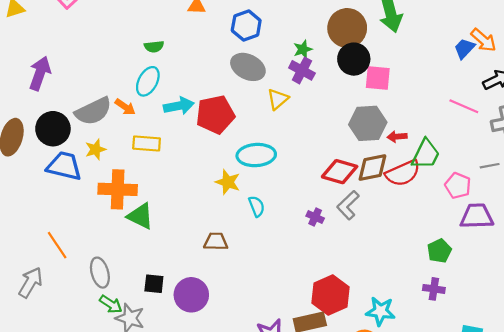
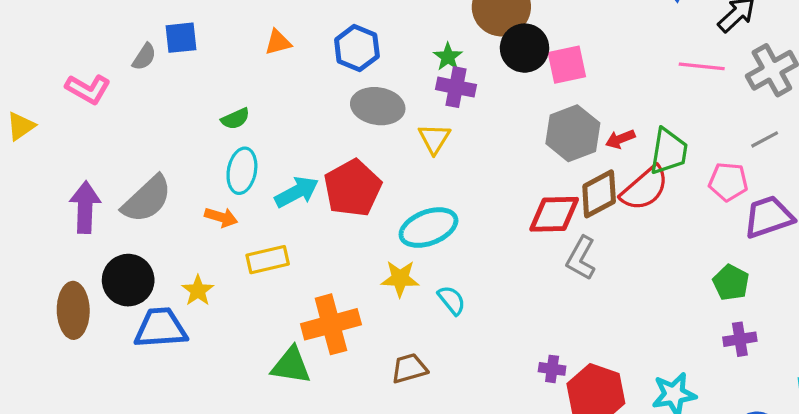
gray semicircle: (93, 111) -> (147, 199), moved
orange cross: (118, 189) -> (331, 324), moved
purple cross: (315, 217) -> (552, 369), moved

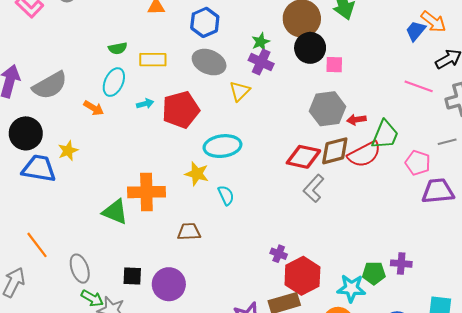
pink square: (567, 65) -> (334, 65), size x0.7
cyan arrow: (297, 192) -> (145, 104), size x0.6
yellow rectangle: (268, 260) -> (153, 60), moved
green pentagon: (731, 283) -> (374, 273), moved, turned 30

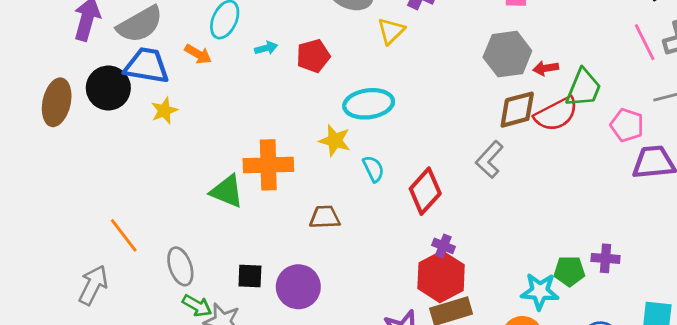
pink line: (419, 86) -> (645, 42), moved, turned 44
red pentagon: (181, 110) -> (313, 56), size x0.7
red diamond: (303, 157) -> (425, 191), moved, turned -60
blue trapezoid: (39, 169) -> (147, 66), moved
red hexagon: (302, 276) -> (441, 277), moved

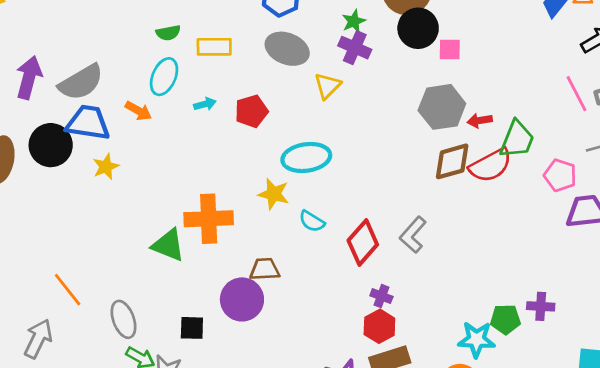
gray L-shape: (489, 159) -> (413, 235), moved
cyan semicircle: (373, 169) -> (312, 221), turned 148
red hexagon: (441, 277) -> (379, 326), size x0.7
purple circle: (298, 287) -> (242, 299), moved

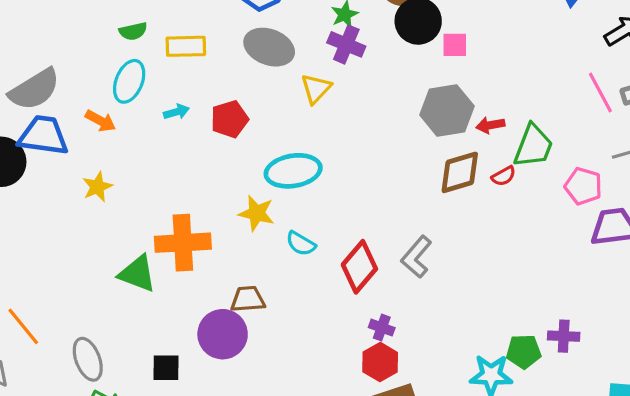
red semicircle: (491, 165) -> (504, 176), size x0.5
yellow star: (106, 167) -> (97, 187), moved

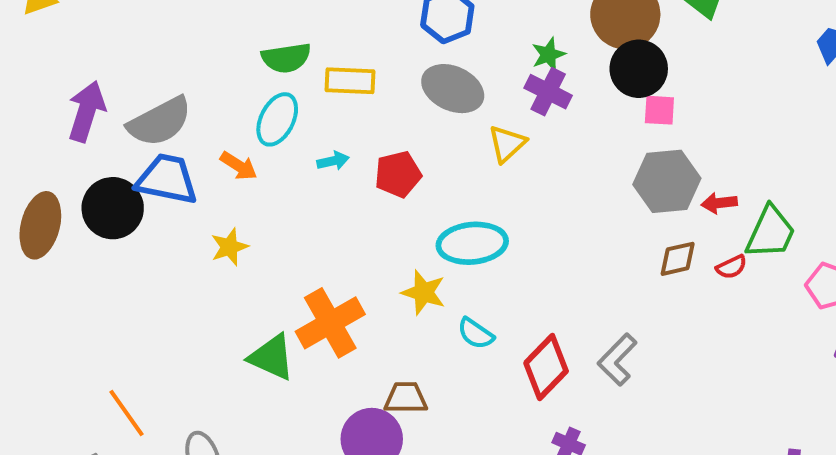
green semicircle: (133, 31) -> (286, 58), size x1.4
pink square: (455, 45) -> (659, 110), moved
brown diamond: (460, 172) -> (678, 259), size x0.7
orange cross: (183, 243) -> (330, 323), turned -30

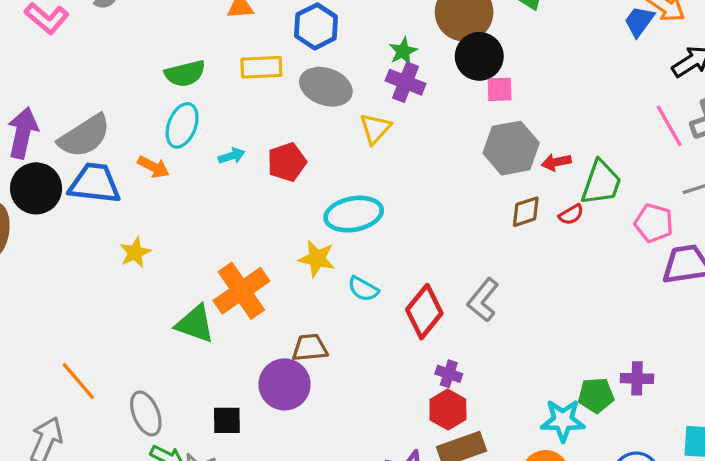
yellow rectangle: (350, 81) -> (261, 67), moved
black circle: (113, 208) -> (36, 188), moved
yellow star: (229, 247) -> (135, 253), moved

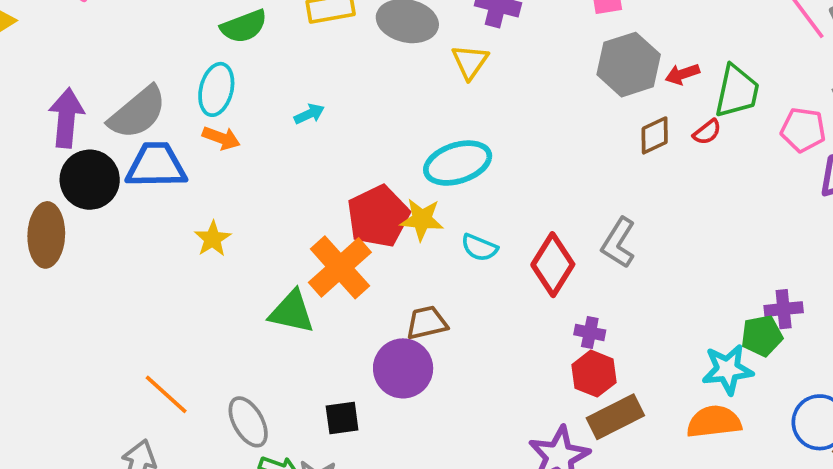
cyan ellipse: (182, 125) -> (216, 89), moved
red pentagon: (287, 162) -> (378, 216), moved, size x1.4
purple cross: (637, 378) -> (784, 309), moved

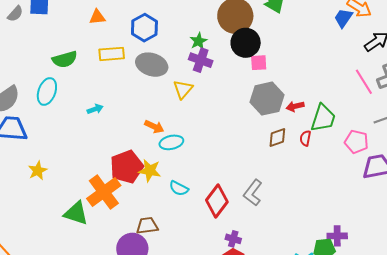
red semicircle: (707, 132) -> (305, 138), turned 133
orange arrow: (221, 138) -> (154, 127), moved
cyan ellipse: (458, 163) -> (171, 142), size x0.7

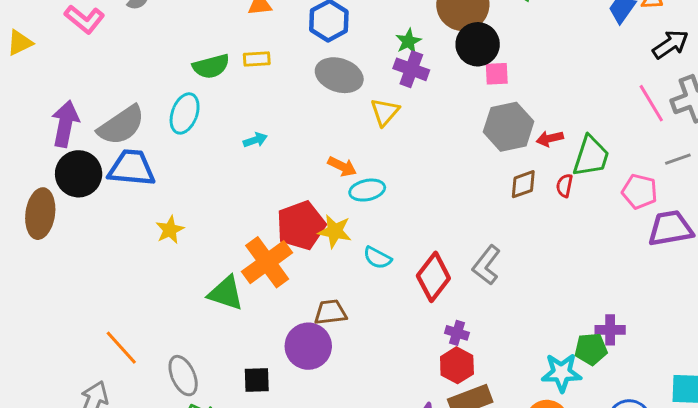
yellow rectangle: (112, 54) -> (257, 59), moved, size x0.7

